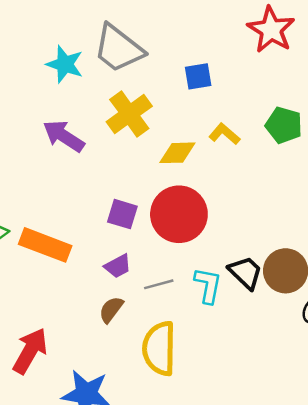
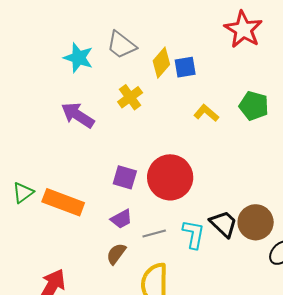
gray trapezoid: (118, 48) -> (121, 45), size x0.7
yellow cross: (129, 114) -> (130, 97), size x0.7
yellow diamond: (177, 153) -> (161, 63), moved, turned -48

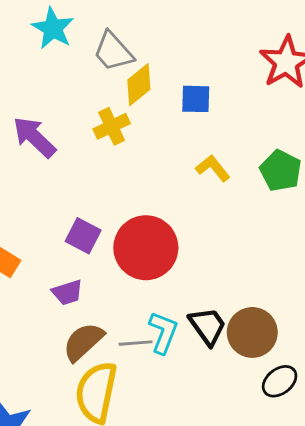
cyan star: (78, 58) -> (53, 28), moved
yellow diamond: (161, 63) -> (139, 85), moved
gray line: (154, 233) -> (136, 343), moved
brown semicircle: (116, 254) -> (83, 342), moved, size x1.4

